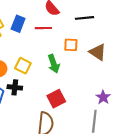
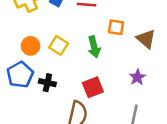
black cross: (15, 87) -> (47, 83), moved
purple star: (103, 97) -> (137, 77), moved

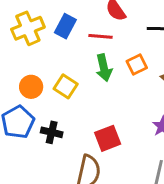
orange square: (116, 27) -> (137, 65), turned -35
green arrow: (94, 47) -> (104, 68), moved

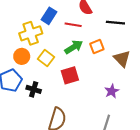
yellow cross: (28, 28) -> (31, 33), moved
green arrow: (104, 68) -> (74, 47), turned -114
red square: (108, 138) -> (70, 75), moved

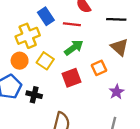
blue rectangle: (49, 16) -> (46, 16), turned -63
orange square: (97, 46) -> (99, 68), moved
brown triangle: (122, 59) -> (119, 47), moved

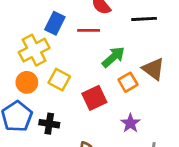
blue rectangle: (46, 16) -> (55, 23), turned 66
brown triangle: (119, 47) -> (153, 69), moved
green arrow: (74, 48) -> (113, 57), moved
purple star: (117, 92) -> (130, 123), moved

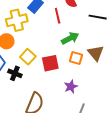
red line: (89, 30) -> (58, 16), turned 63
yellow square: (59, 80) -> (28, 57), moved
orange square: (128, 82) -> (76, 58), turned 32

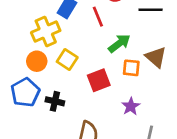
yellow square: (28, 57) -> (67, 60), moved

